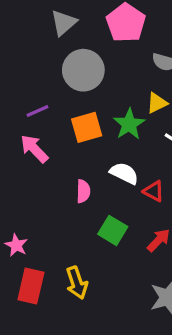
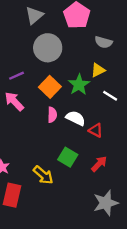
orange square: (87, 127) -> (50, 87), turned -30
pink semicircle: (83, 191) -> (52, 115), moved
yellow arrow: (77, 283) -> (43, 175), moved, turned -30

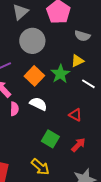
pink semicircle: (52, 115) -> (14, 109), moved
white semicircle: (76, 118) -> (38, 104), moved
yellow arrow: (43, 175) -> (40, 167), moved

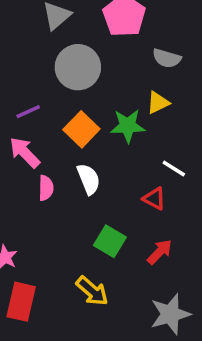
green star: (60, 74) -> (128, 126), turned 30
white line: (88, 84) -> (174, 168), moved
white semicircle: (38, 104) -> (89, 179), turned 42

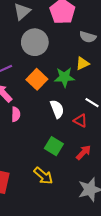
white semicircle: (89, 179) -> (57, 109), moved

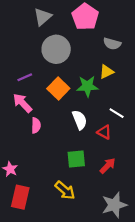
green square: (54, 146) -> (76, 159), turned -36

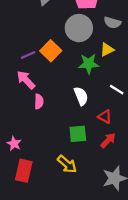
gray circle: (56, 49) -> (79, 28), moved
orange square: (58, 88) -> (51, 51), moved
red triangle: (104, 132) -> (105, 117), moved

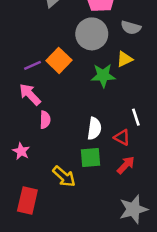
white line: (117, 90) -> (136, 117), moved, turned 40
white semicircle: (81, 96) -> (94, 129), moved, turned 30
pink star: (14, 144) -> (21, 151), moved
yellow arrow: (67, 164) -> (64, 176), moved

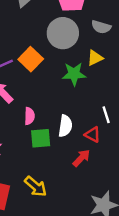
pink semicircle: (45, 120) -> (29, 116), moved
green square: (90, 158) -> (41, 138), moved
red arrow: (126, 165) -> (81, 158), moved
yellow arrow: (64, 176) -> (36, 186), moved

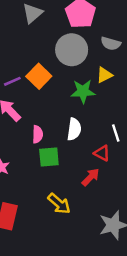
white semicircle: (65, 126) -> (74, 129), moved
yellow arrow: (36, 186) -> (59, 204), moved

